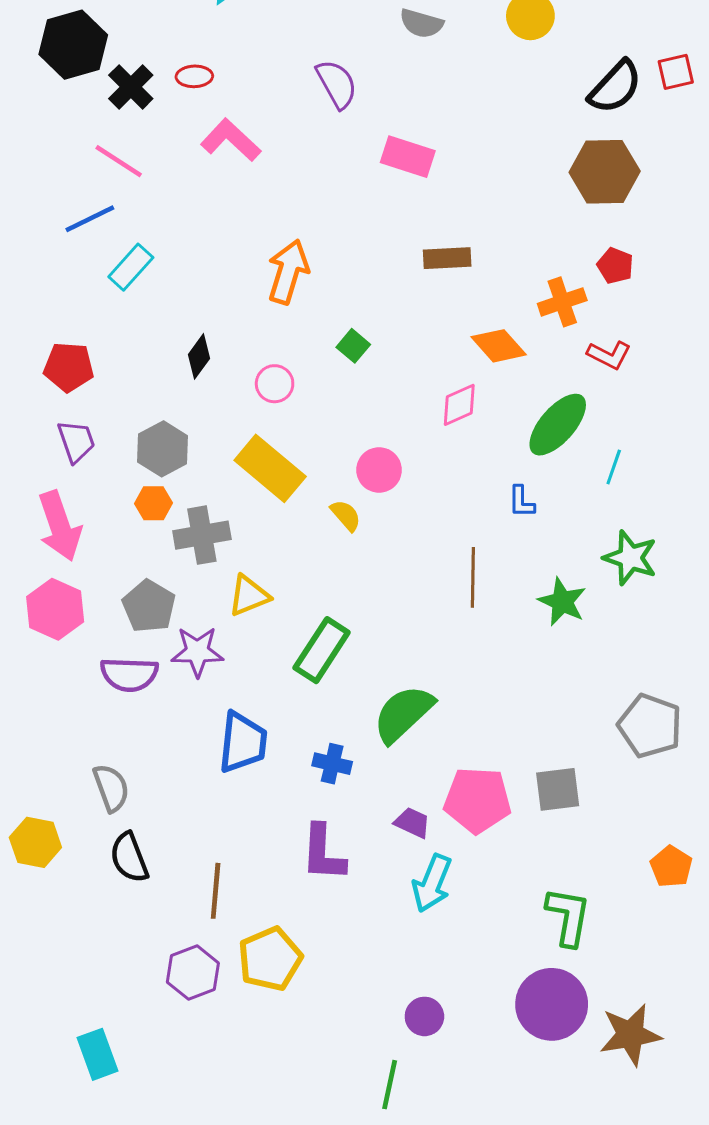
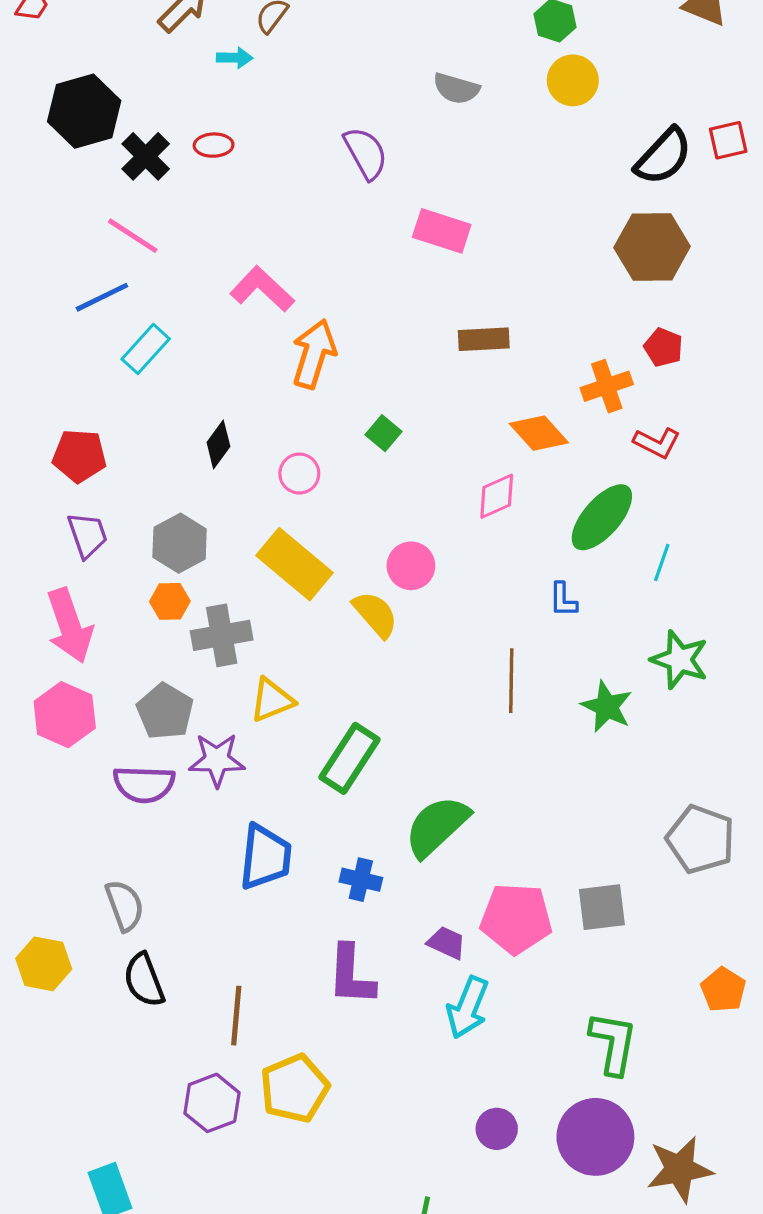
pink L-shape: (231, 140) -> (262, 289), moved
yellow semicircle: (346, 515) -> (375, 614), size x1.4
purple circle: (424, 1016) -> (497, 1129), moved

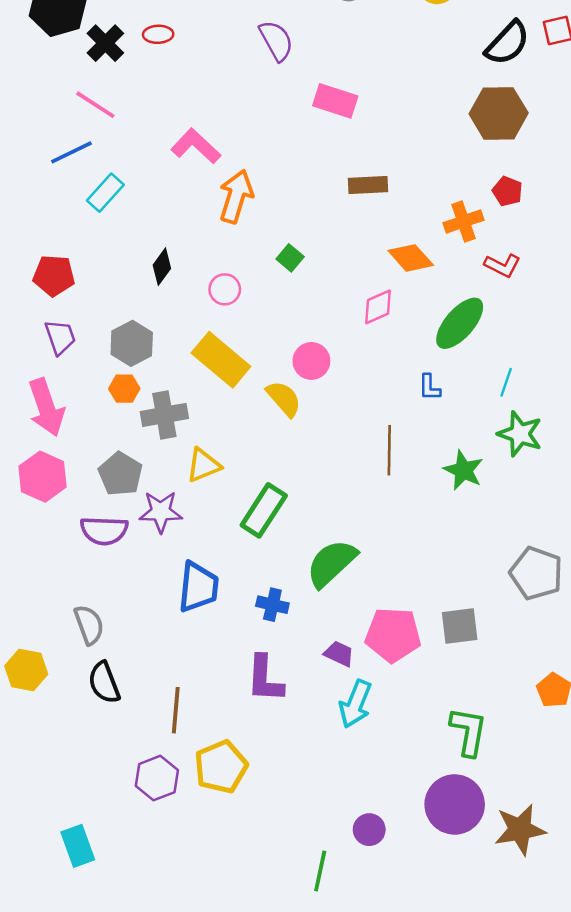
cyan line: (662, 563) -> (506, 382), moved
purple circle: (497, 1129) -> (369, 830), moved

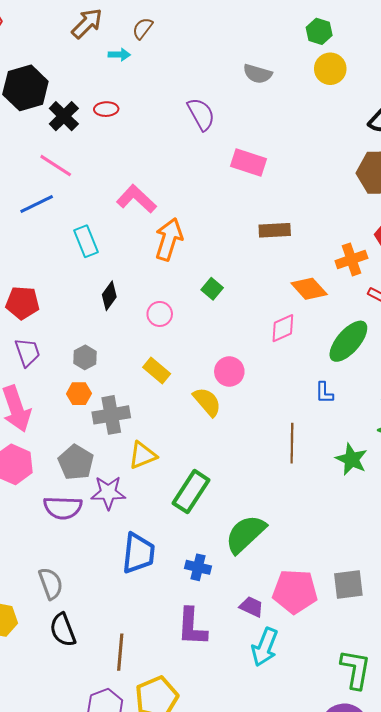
cyan rectangle: (105, 193) -> (86, 241), moved, turned -64
gray hexagon: (132, 343) -> (85, 357), size x0.7
yellow rectangle: (221, 360) -> (157, 370), size x0.6

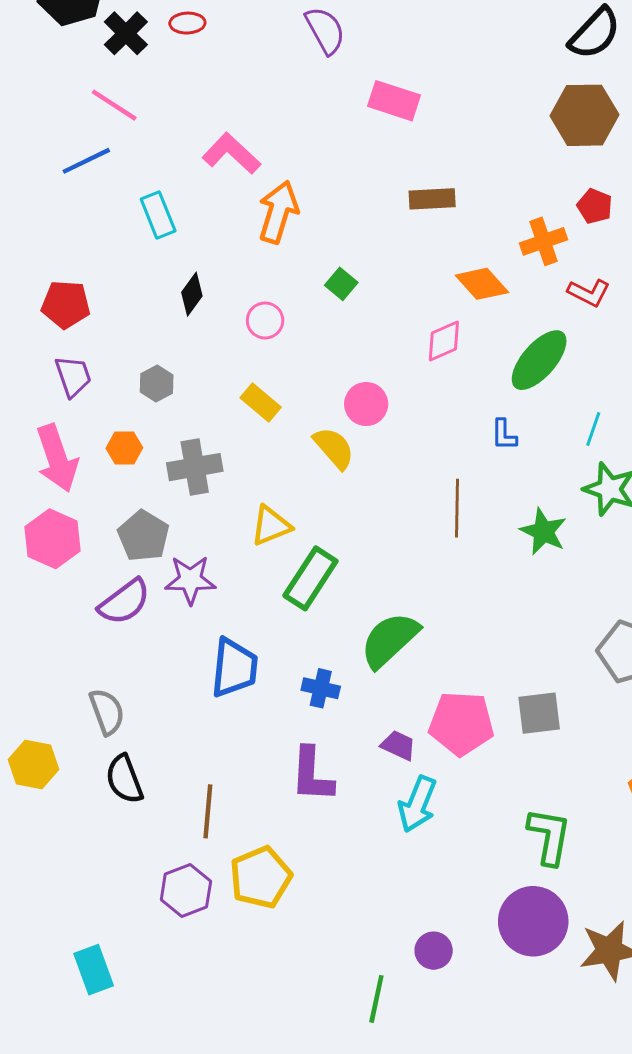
orange hexagon: (79, 394) -> (124, 448), moved
yellow triangle: (143, 455) -> (271, 526), moved
purple semicircle: (63, 508) -> (124, 602), turned -39

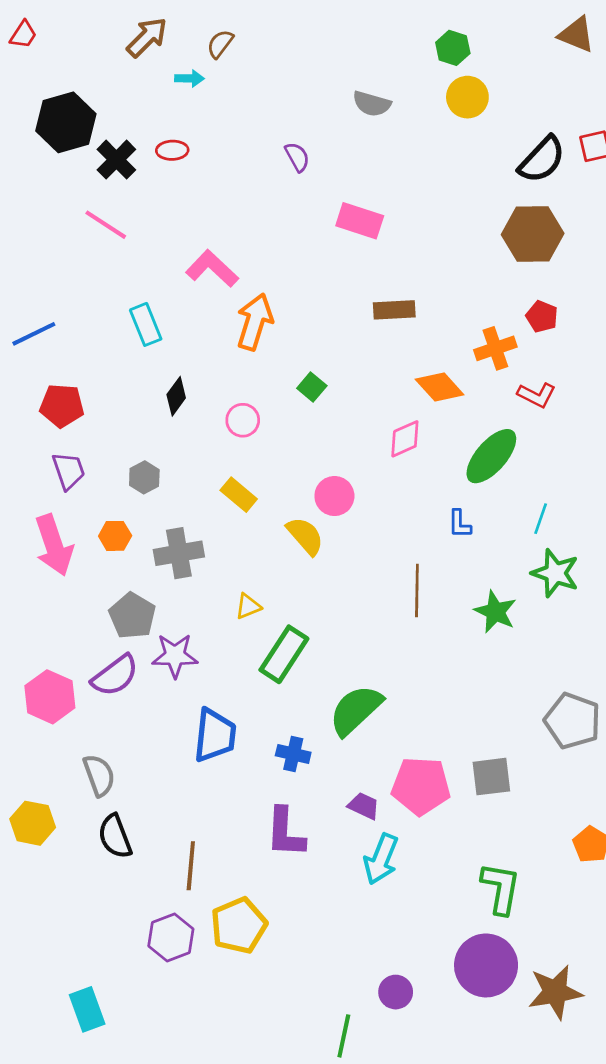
purple semicircle: (325, 30) -> (297, 157), size x0.7
blue line: (86, 161) -> (34, 334), moved
yellow triangle: (271, 526) -> (248, 606), size x0.7
pink hexagon: (53, 539) -> (50, 697), moved

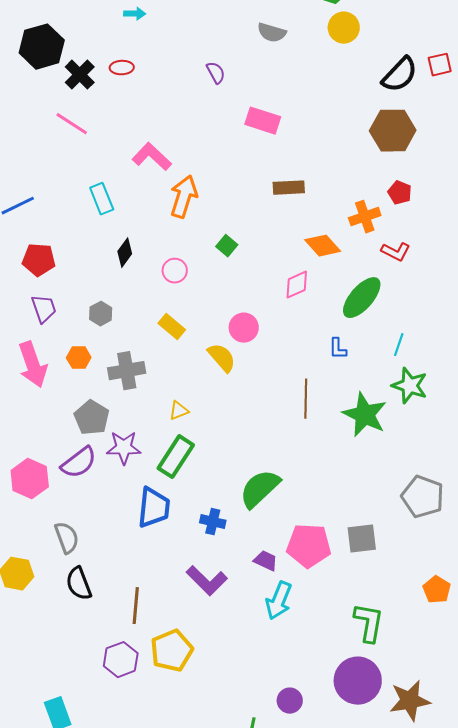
green star: (495, 612) -> (365, 415), size x1.4
green rectangle: (284, 654) -> (176, 457), moved
purple L-shape: (285, 832) -> (207, 581), turned -48

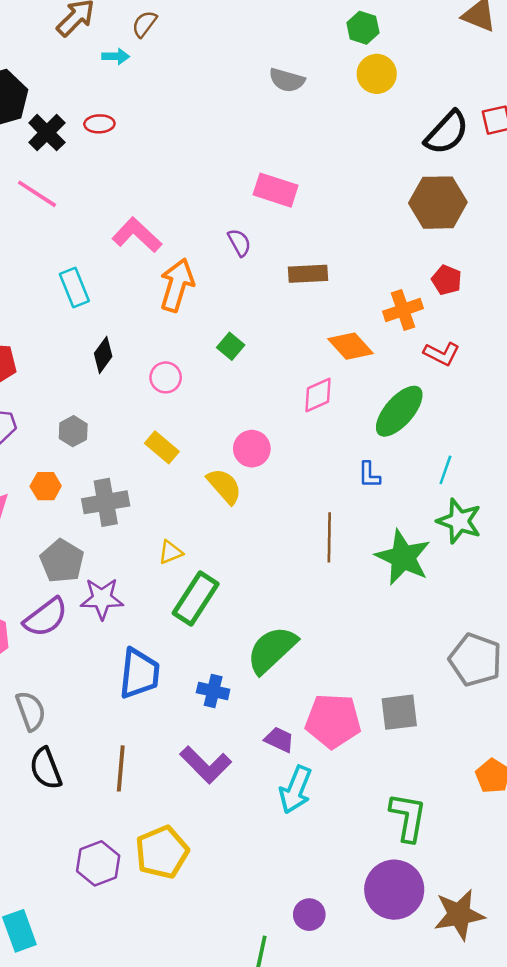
purple semicircle: (216, 73) -> (239, 243), moved
green rectangle: (176, 457) -> (196, 599), moved
brown line: (136, 606) -> (121, 768), moved

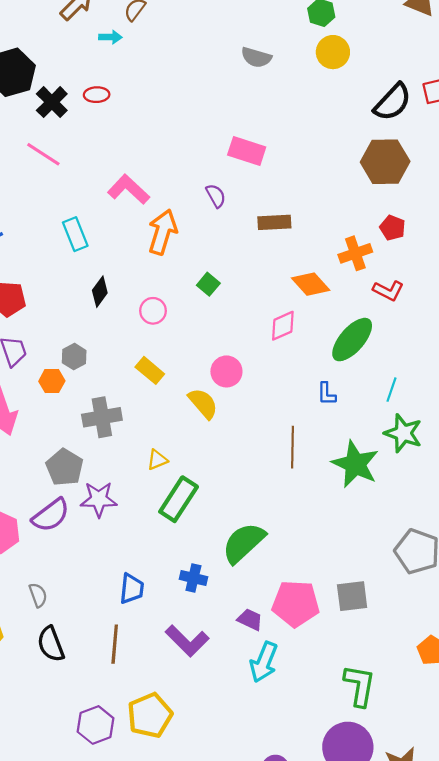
orange hexagon: (46, 486) -> (52, 381), moved
blue trapezoid: (139, 673) -> (132, 589), moved, size x0.7
gray semicircle: (31, 711) -> (38, 595), size x0.7

